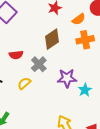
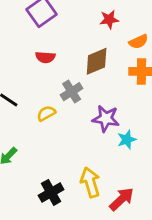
red semicircle: (16, 55) -> (45, 57), moved

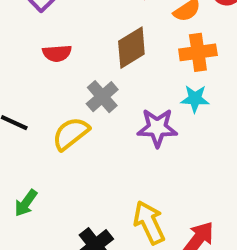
yellow semicircle: (46, 113) -> (71, 134), size x1.4
cyan star: (127, 140) -> (195, 99), moved, turned 30

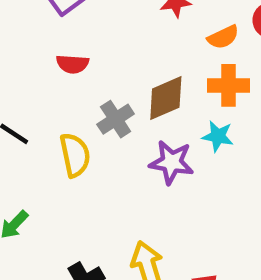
brown diamond: (131, 48) -> (166, 98), moved
yellow semicircle: (71, 134) -> (75, 155), turned 108

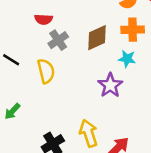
gray cross: (116, 119) -> (58, 40), moved
purple star: (172, 162) -> (110, 85), moved, turned 30

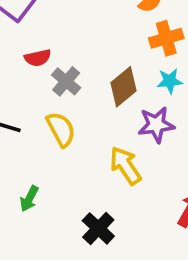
brown diamond: (97, 38) -> (124, 87), moved
purple star: (110, 85) -> (156, 125), turned -30
yellow arrow: (89, 133) -> (125, 166), moved

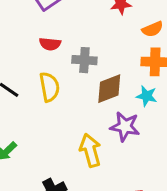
gray cross: (66, 81) -> (84, 60), moved, turned 35
yellow semicircle: (61, 129) -> (49, 87), moved

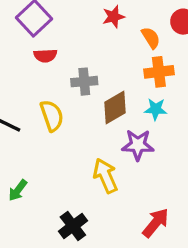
orange semicircle: (152, 29) -> (151, 38), turned -90
red semicircle: (50, 44) -> (45, 56), moved

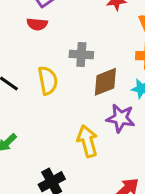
red semicircle: (45, 56) -> (37, 24), moved

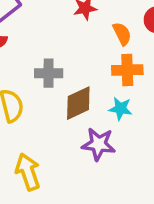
yellow arrow: (87, 141) -> (28, 172), moved

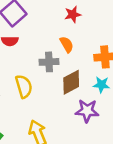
orange semicircle: (122, 34) -> (67, 44), moved

